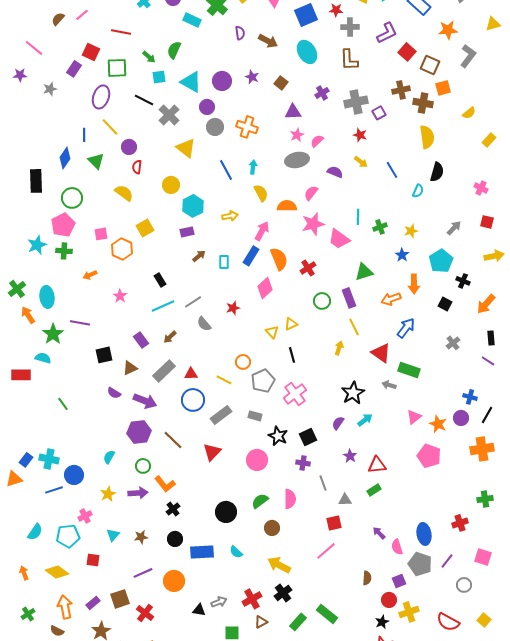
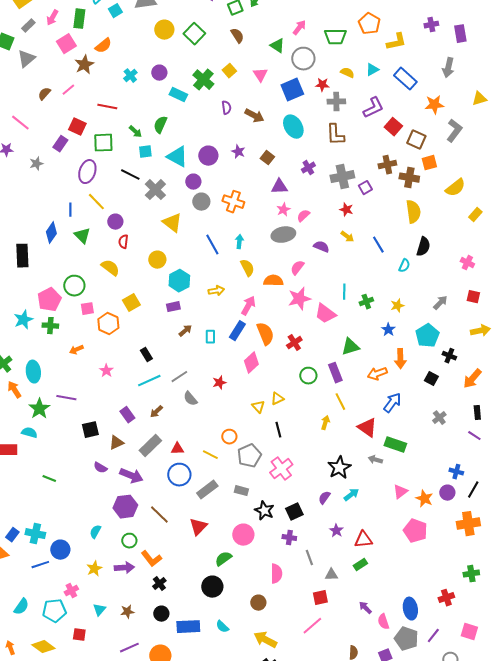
yellow semicircle: (469, 113) -> (455, 188), size x1.5
green circle: (72, 198) -> (74, 286), moved
green line: (63, 404) -> (49, 479), turned -32
green semicircle: (260, 501) -> (223, 559), moved

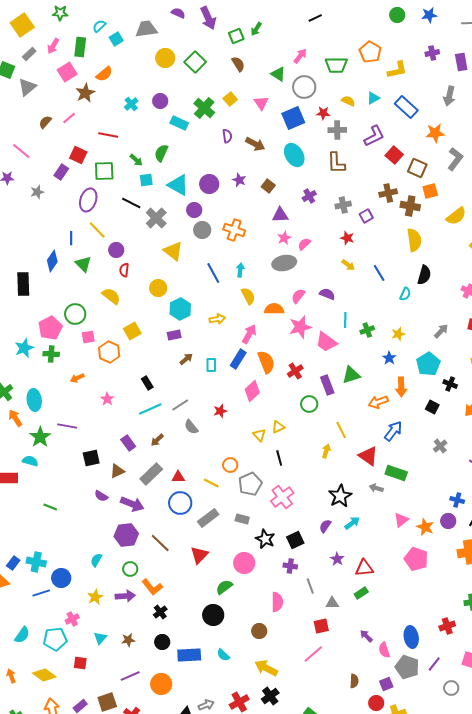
gray cross: (342, 177) -> (343, 205), size x0.7
purple semicircle: (321, 247) -> (327, 294), moved
purple rectangle: (335, 373) -> (327, 385), moved

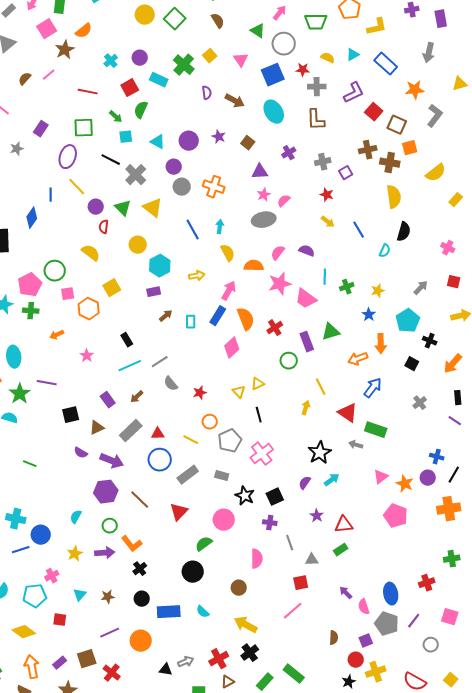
red square: (78, 155) -> (130, 88), moved, turned 36
cyan triangle: (178, 185) -> (158, 142), size x0.7
green triangle: (83, 264) -> (123, 208), moved
red star: (220, 411) -> (200, 393), moved

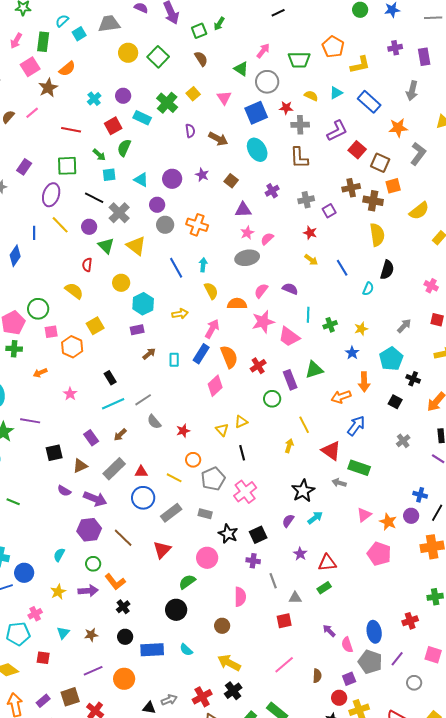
purple circle: (96, 207) -> (89, 227), moved
pink line: (293, 611) -> (284, 665), moved

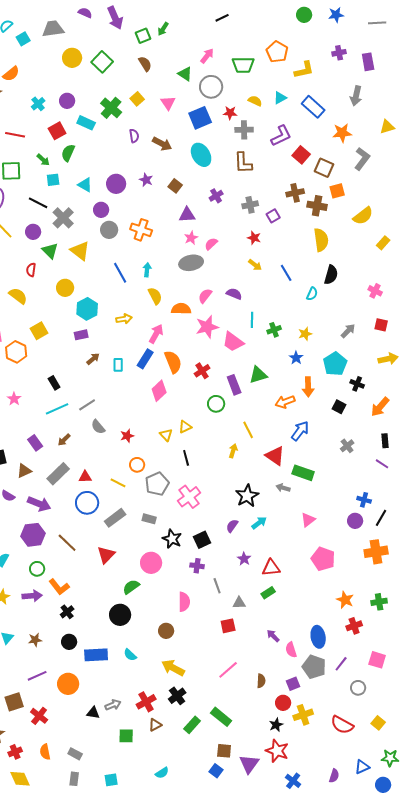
orange star: (388, 522) -> (345, 600), moved

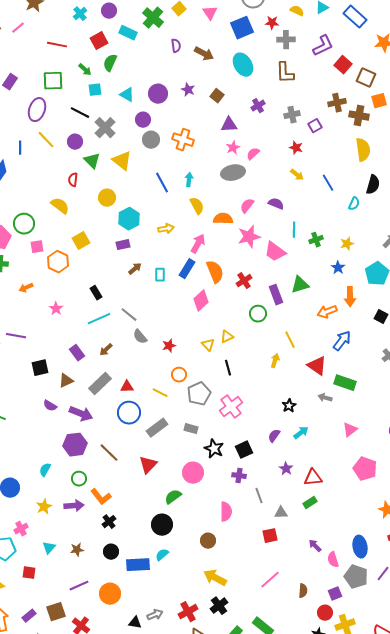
gray line: (87, 405) -> (129, 315), turned 72
black star: (247, 496) -> (289, 406), size x0.6
cyan semicircle: (130, 655) -> (162, 555), moved, turned 96

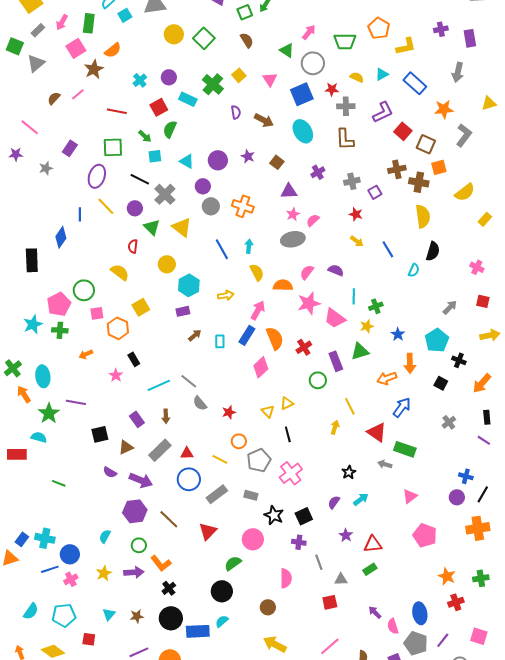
yellow star: (347, 244) -> (367, 326), moved
black rectangle: (96, 293) -> (134, 359), moved
brown arrow: (106, 350) -> (166, 416), turned -48
pink cross: (21, 529) -> (71, 579), moved
black circle: (111, 552) -> (171, 618), size x1.5

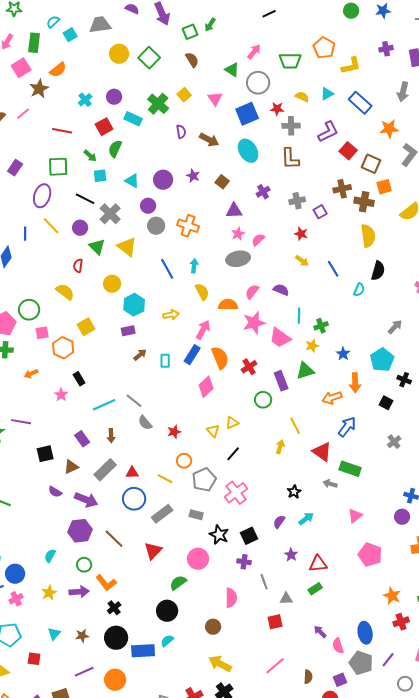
black line: (288, 434) -> (233, 454), turned 56

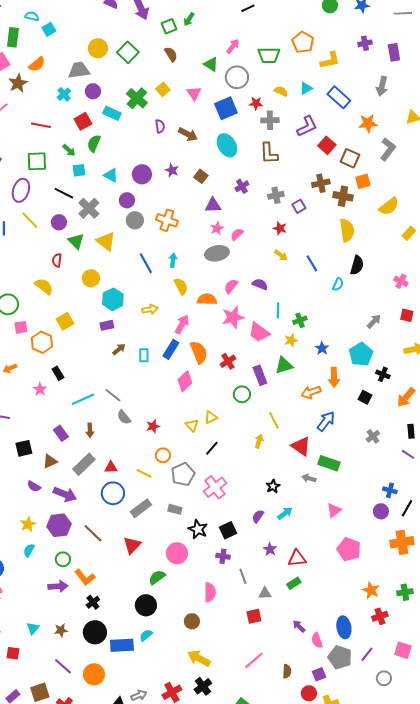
cyan semicircle: (53, 22) -> (32, 16), turned 56
gray trapezoid: (100, 25) -> (79, 70), moved
yellow star: (49, 593) -> (28, 524), moved
purple line: (84, 672) -> (63, 666), turned 66

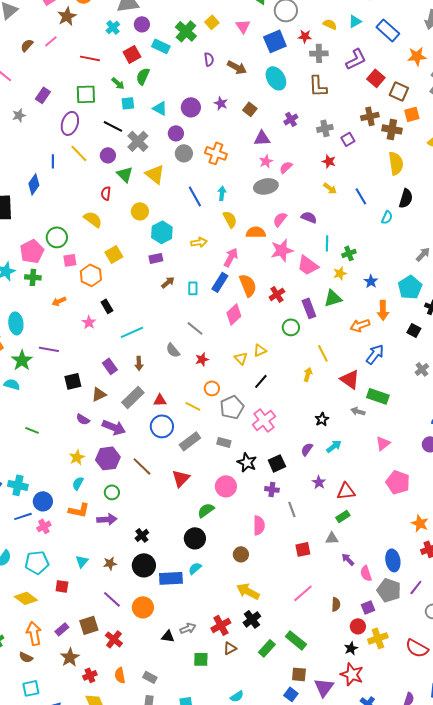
gray line: (113, 395) -> (195, 328), moved
orange L-shape: (85, 577) -> (79, 510), moved, turned -40
gray triangle: (265, 593) -> (332, 538), moved

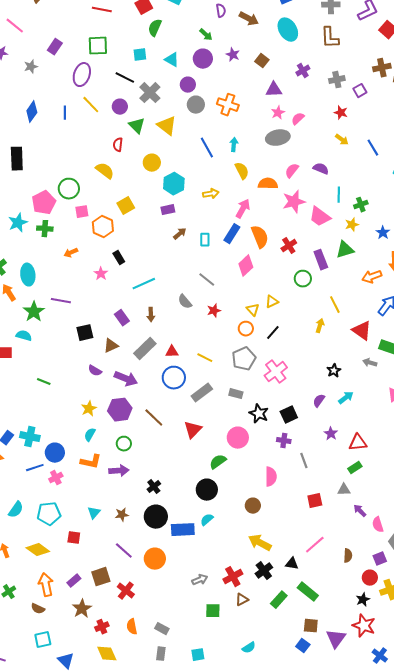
green arrow: (118, 83) -> (206, 35), moved
blue diamond: (34, 184) -> (32, 112), moved
orange circle: (212, 388) -> (246, 329), moved
black triangle: (168, 636) -> (292, 564), moved

